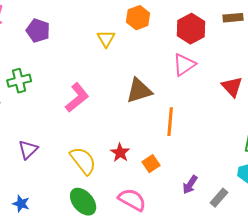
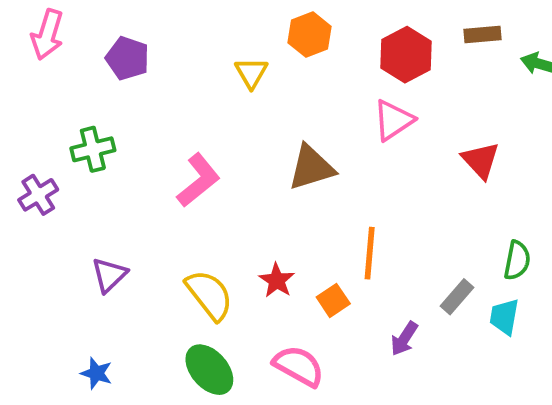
orange line: (170, 122) -> (370, 253), moved
gray rectangle: (219, 198) -> (457, 297), moved

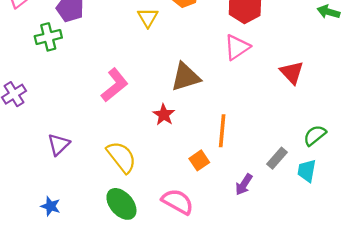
green cross: (93, 149) -> (48, 37), moved
green semicircle: (517, 260) -> (315, 135), turned -140
red star: (277, 280) -> (164, 115), moved

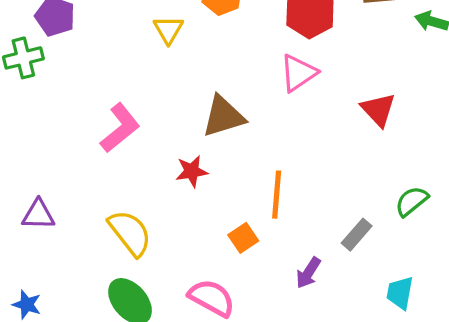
red star: (164, 115) -> (192, 171), turned 30
purple triangle: (59, 144) -> (38, 215), turned 45
cyan trapezoid: (307, 171) -> (400, 293), moved

